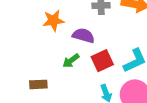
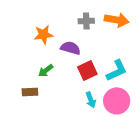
green arrow: (71, 61) -> (46, 71), moved

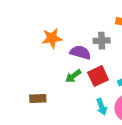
gray cross: (86, 21) -> (102, 41), moved
green arrow: (46, 71) -> (73, 76), moved

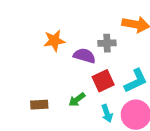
green arrow: (73, 76) -> (77, 100), moved

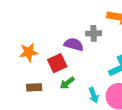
orange star: (54, 41) -> (29, 52), moved
red square: (103, 81) -> (57, 63), moved

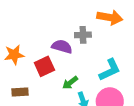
green arrow: (67, 83) -> (70, 83), moved

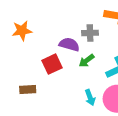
orange star: (14, 55) -> (22, 31), moved
green arrow: (70, 83) -> (87, 61), moved

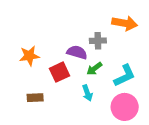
orange star: (22, 31) -> (29, 56), moved
cyan arrow: (90, 98) -> (87, 93), moved

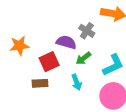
gray cross: (98, 41) -> (87, 31), turned 35
brown rectangle: (35, 98) -> (40, 83), moved

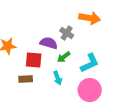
red square: (49, 62) -> (34, 60), turned 30

